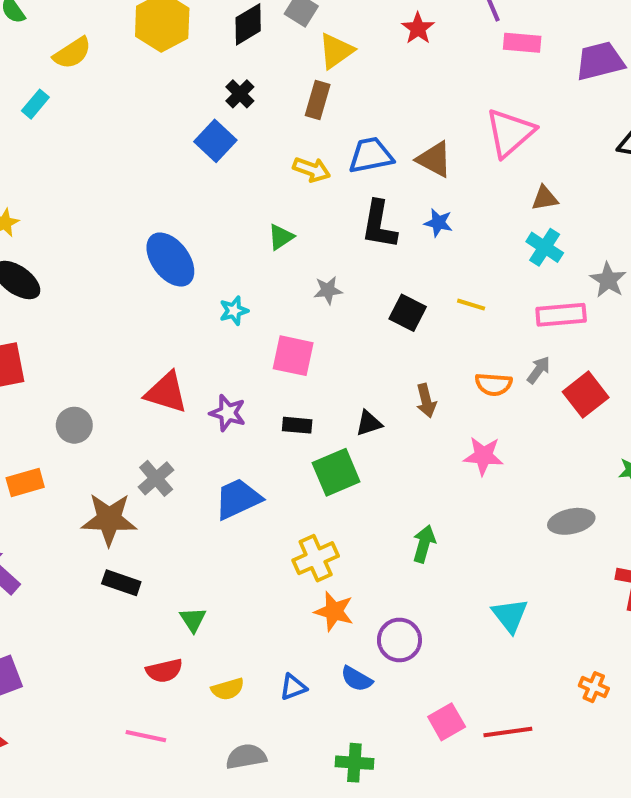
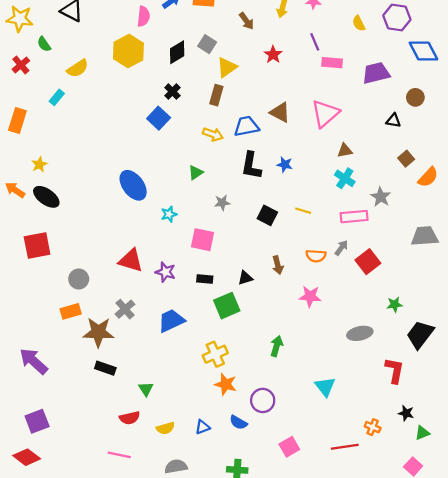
brown triangle: (434, 159) -> (280, 112), moved
orange rectangle: (25, 482) -> (71, 311), moved
red line: (508, 732) -> (345, 447), moved

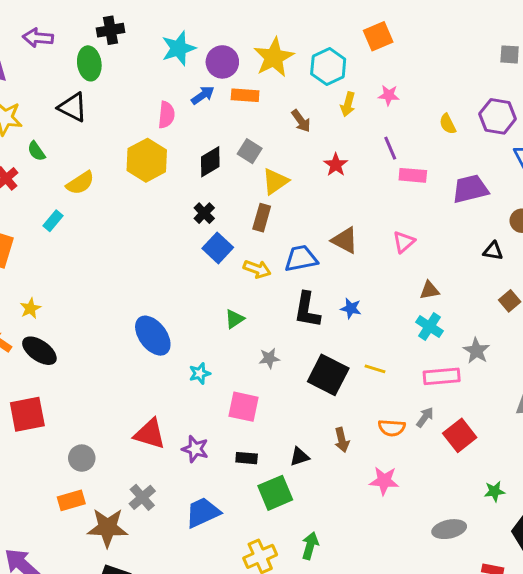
pink triangle: (325, 114) -> (404, 242), size x0.6
blue square: (159, 118) -> (218, 248), moved
black square: (267, 215) -> (328, 375), size x1.5
green arrow: (277, 346) -> (310, 546), moved

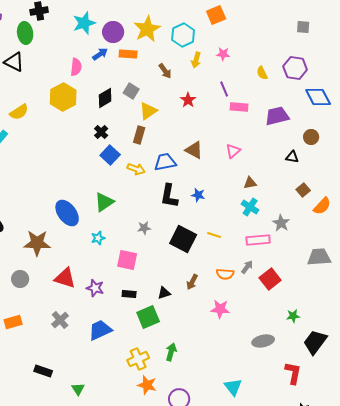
green triangle: (234, 319) -> (104, 202), moved, size x1.5
brown arrow: (342, 440) -> (192, 282), turned 42
gray circle: (82, 458) -> (20, 279), moved
brown star: (107, 528) -> (37, 243), moved

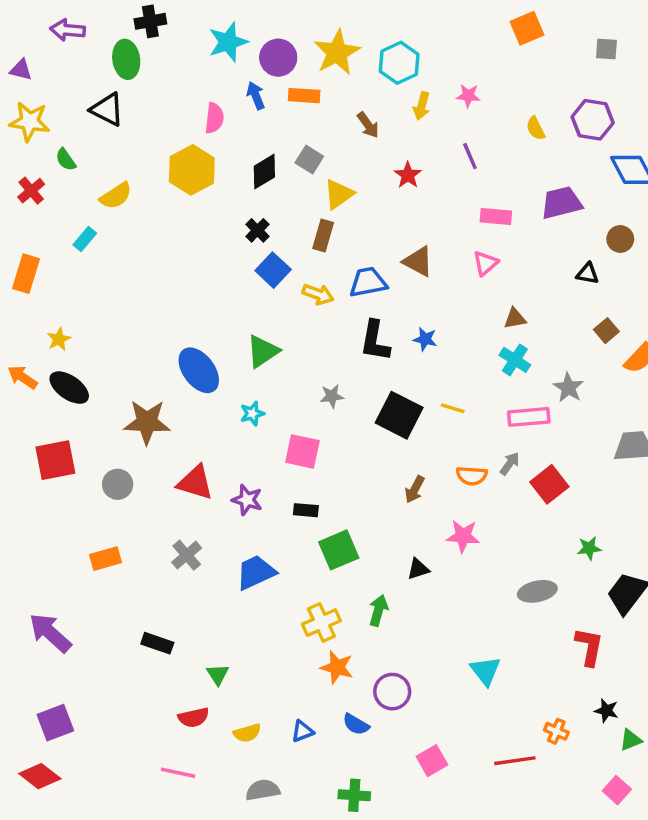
orange square: (216, 15) -> (527, 28), moved
blue arrow: (100, 54) -> (256, 96), turned -77
pink rectangle: (239, 107) -> (496, 217), moved
black triangle: (164, 293) -> (418, 569), moved

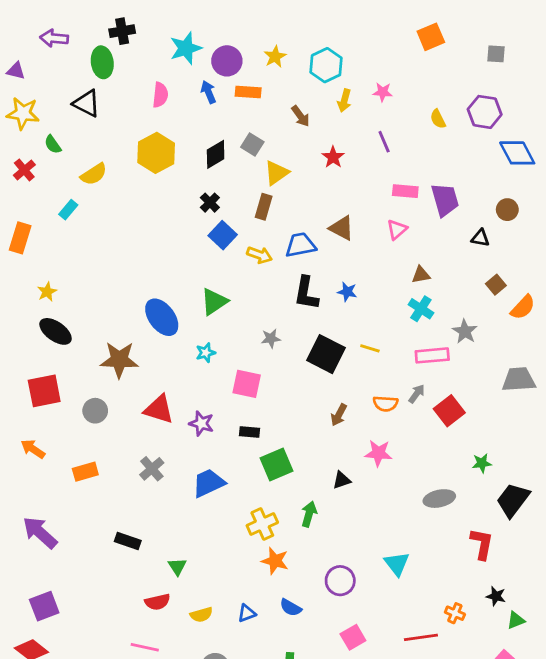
yellow star: (337, 52) -> (275, 57), size x0.6
pink semicircle: (214, 118) -> (160, 95), moved
purple trapezoid: (562, 203) -> (445, 200), moved, turned 88
orange arrow: (23, 377) -> (33, 449), moved
purple circle: (392, 692) -> (340, 581), moved

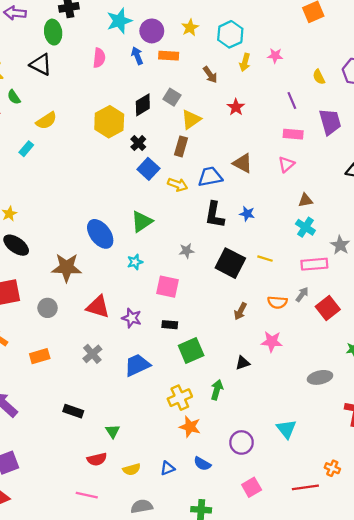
purple line: (384, 142) -> (292, 100), moved
yellow hexagon: (156, 153) -> (109, 122), moved
purple trapezoid: (445, 200) -> (330, 122), moved

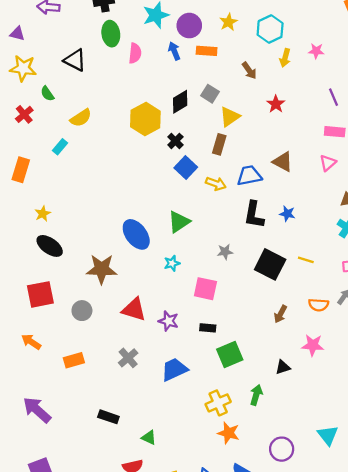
green ellipse: (53, 32) -> (111, 34), moved
green triangle: (113, 431) -> (149, 438), turned -32

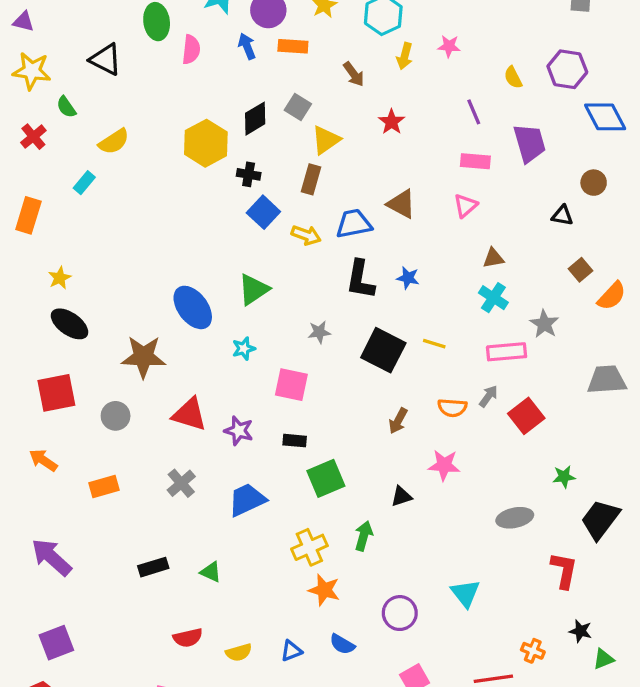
black cross: (175, 141) -> (249, 174), turned -35
black rectangle: (108, 417) -> (153, 567), turned -36
green triangle: (149, 438) -> (211, 572), moved

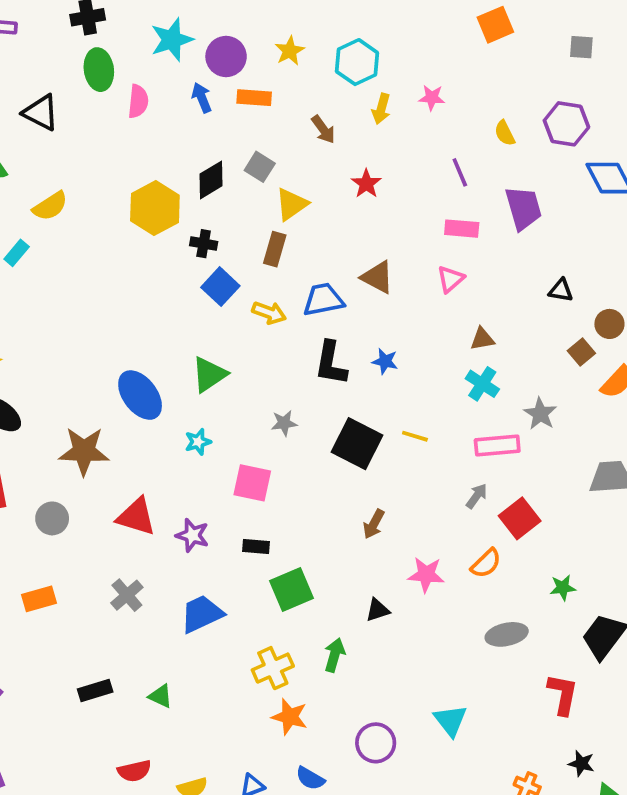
brown circle: (594, 183) -> (609, 324), moved
orange semicircle: (452, 408) -> (486, 563), moved, turned -48

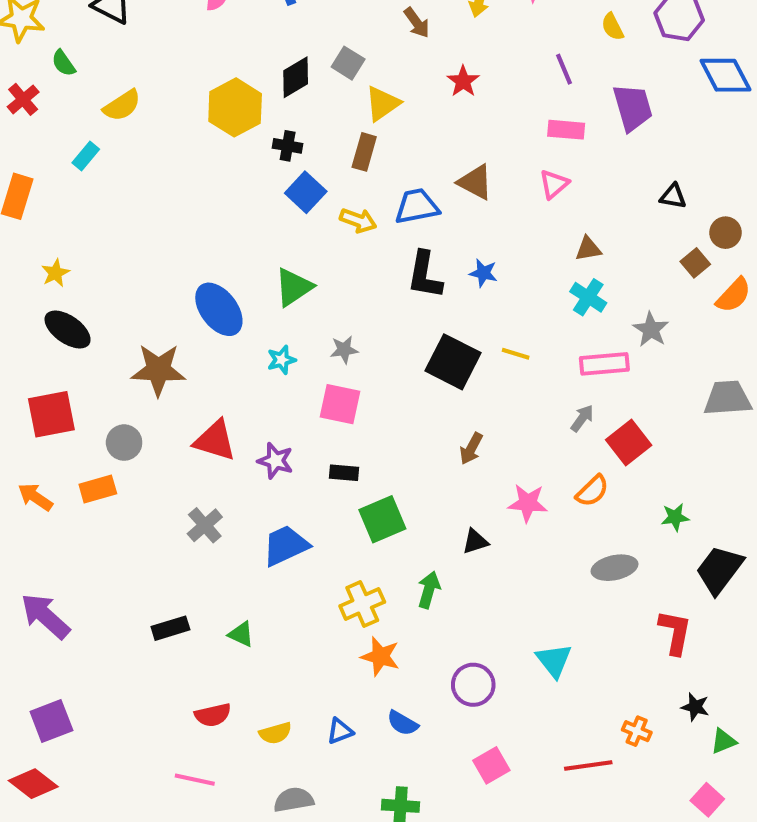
gray star: (284, 423) -> (344, 350), moved
orange rectangle: (39, 599) -> (98, 489), moved

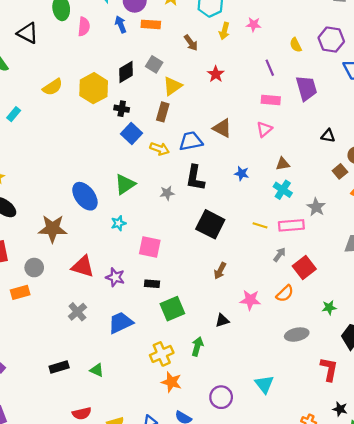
yellow semicircle: (122, 105) -> (53, 87), moved
blue star: (483, 273) -> (242, 174), moved
gray star: (344, 350) -> (167, 193), moved
yellow line: (516, 354) -> (260, 225), moved

